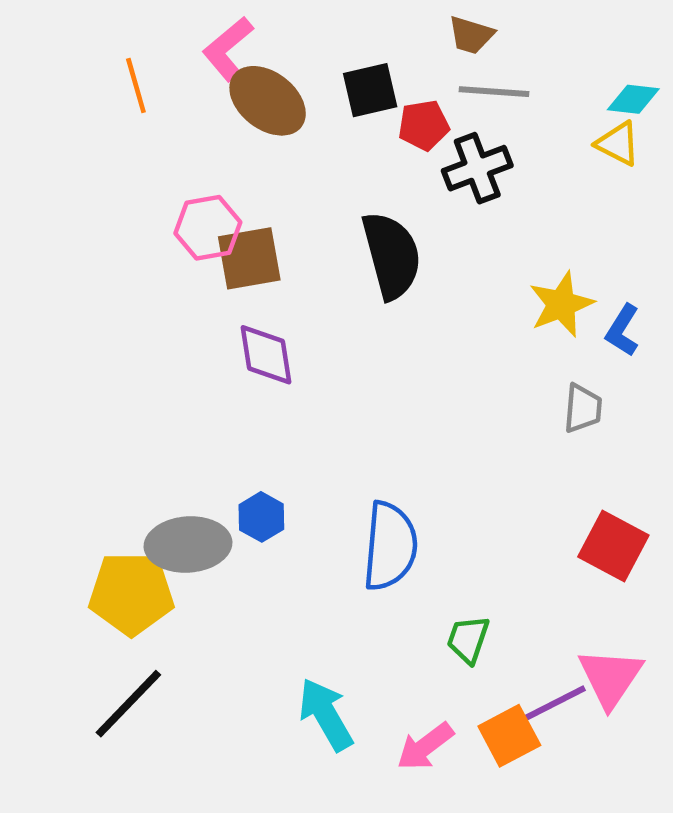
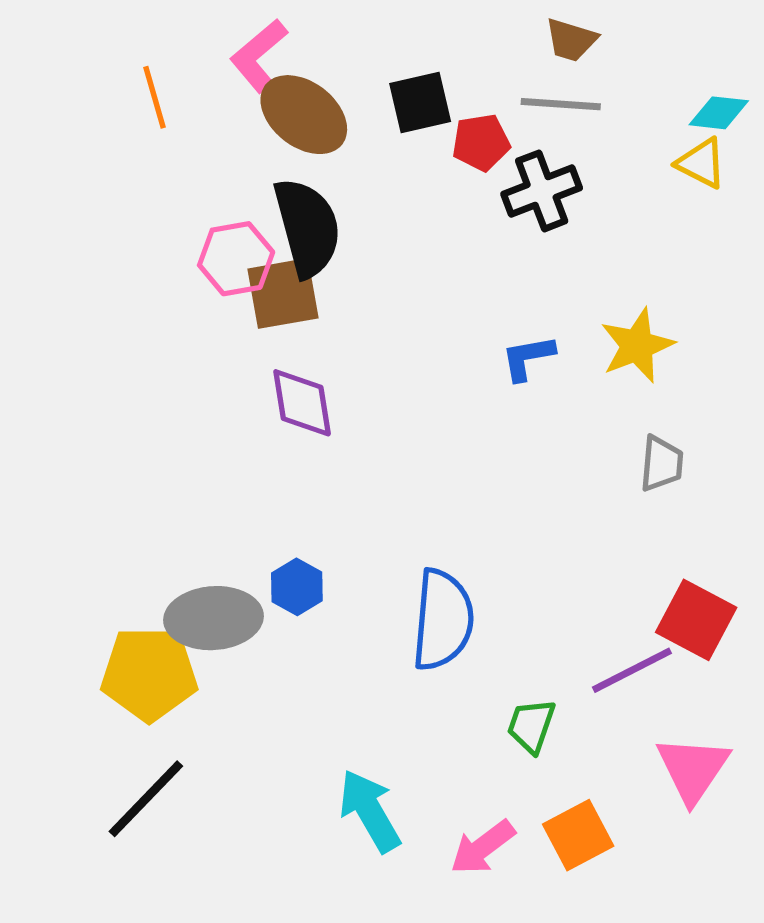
brown trapezoid: (471, 35) -> (571, 40), moved
black semicircle: (392, 255) -> (307, 227), moved
blue L-shape: (623, 330) -> (528, 358), moved, turned 48
purple line: (551, 705) -> (632, 670), moved

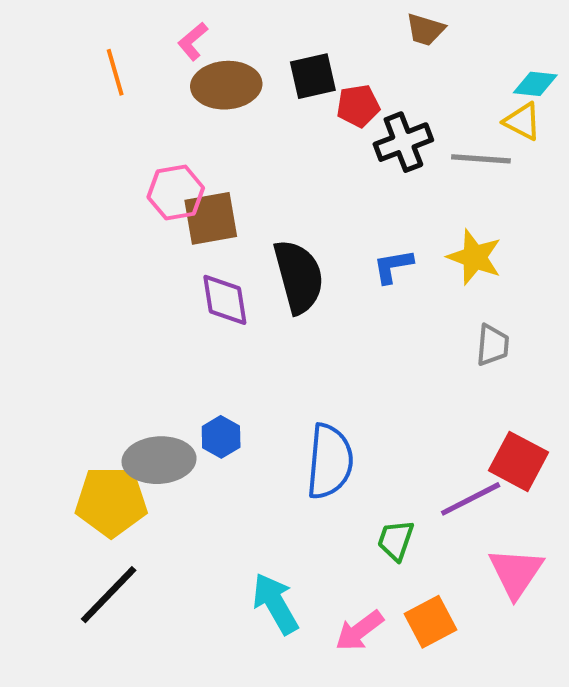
pink L-shape: (259, 56) -> (193, 41), size x0.7
gray line: (561, 104) -> (481, 159), moved
brown ellipse: (304, 115) -> (226, 85), turned -42
black semicircle: (307, 227) -> (299, 277), moved
yellow star: (637, 346) -> (474, 257), turned -30

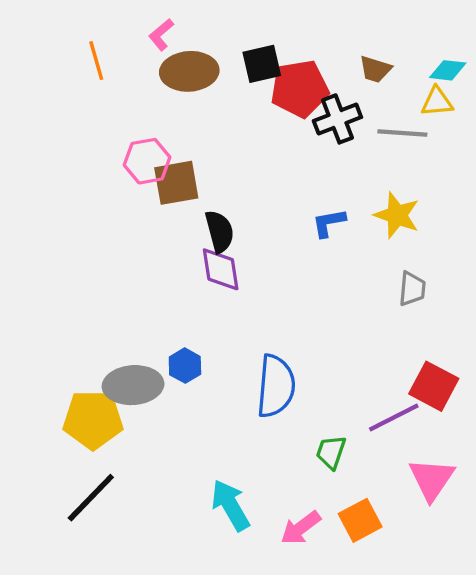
brown trapezoid: (425, 30) -> (375, 69), moved
red pentagon: (358, 106) -> (300, 89), size x1.6
yellow triangle: (522, 121) -> (437, 102), turned -32
black semicircle: (299, 277) -> (220, 231), moved, size x0.7
purple diamond: (225, 300) -> (221, 269), moved

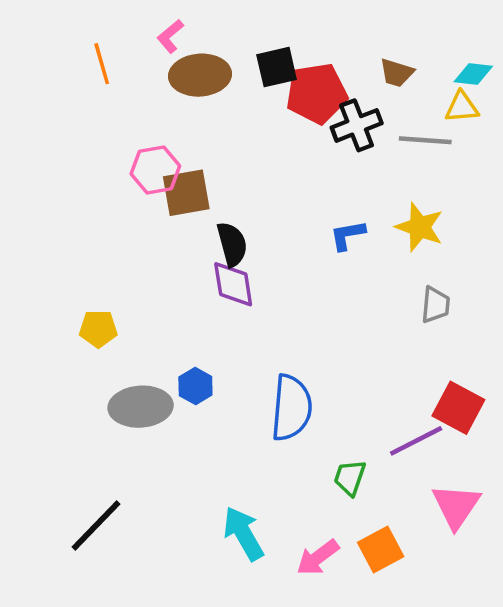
yellow pentagon: (93, 420) -> (98, 329), moved, size x0.6

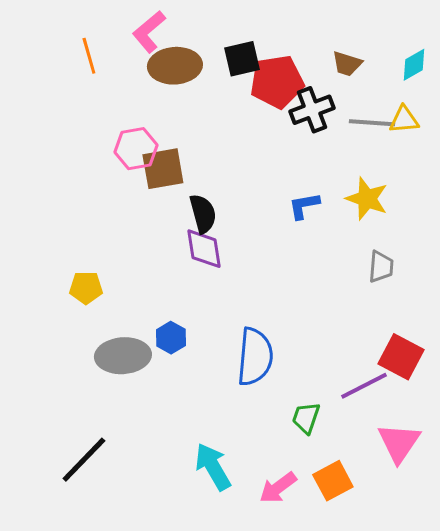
pink L-shape: (170, 36) -> (149, 32), size x1.4
cyan diamond: (473, 74) -> (414, 65), turned -36
yellow triangle: (462, 107) -> (404, 120), moved

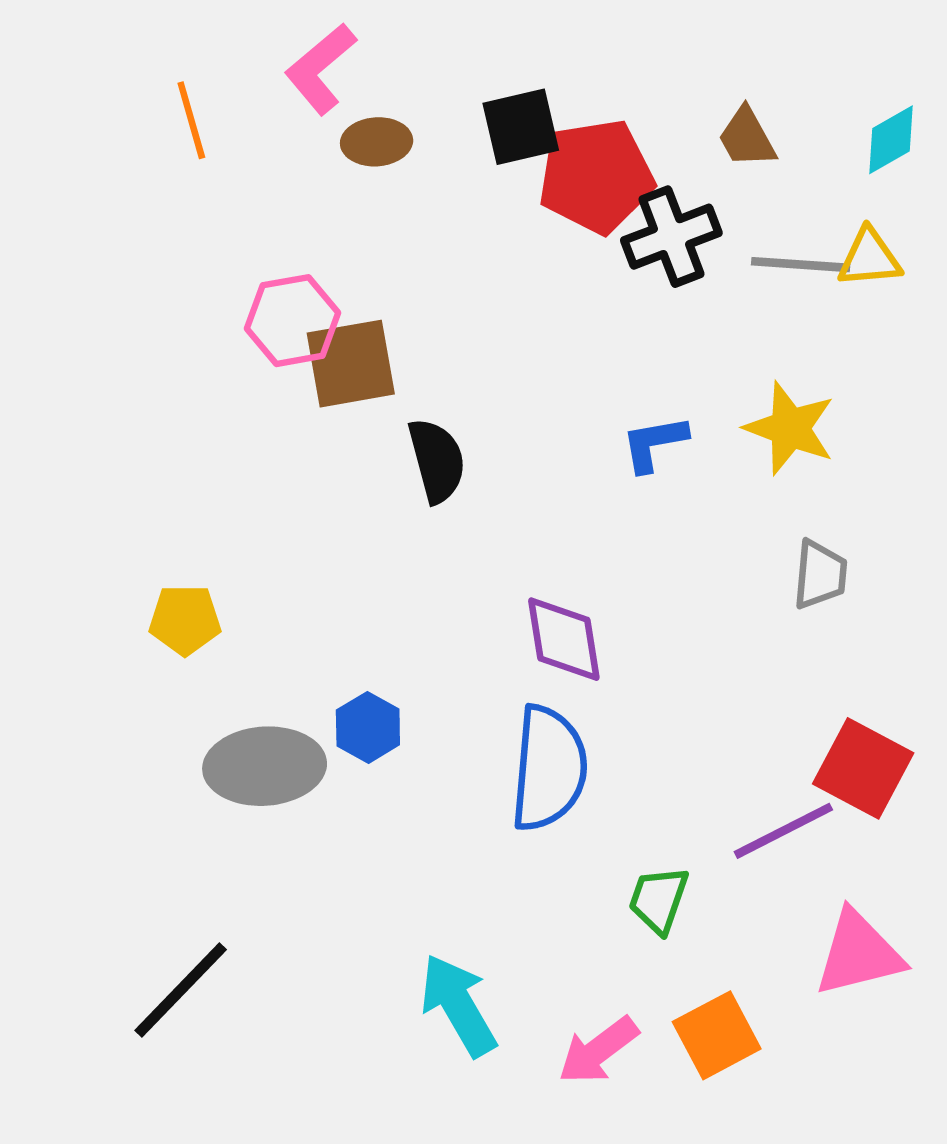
brown trapezoid: (347, 64) -> (747, 138), turned 44
brown ellipse: (175, 66) -> (377, 142), size x0.6
purple diamond: (204, 249) -> (564, 639), moved
pink triangle: (399, 443) -> (859, 953), turned 42

